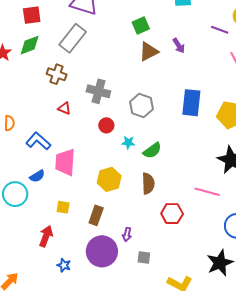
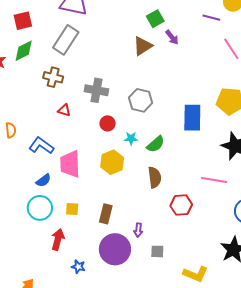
green square: (141, 25) -> (155, 19), moved
blue rectangle: (191, 103) -> (192, 118), moved
yellow hexagon: (109, 179) -> (112, 162), moved
cyan circle: (15, 194) -> (40, 208), moved

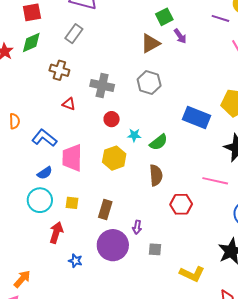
gray rectangle: (66, 40) -> (74, 34), size x0.7
gray hexagon: (141, 100) -> (149, 83), moved
blue rectangle: (192, 118) -> (197, 118), turned -72

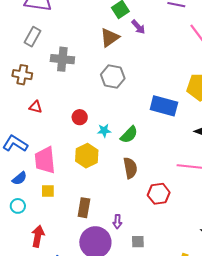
gray cross: (102, 85) -> (62, 59), moved
cyan circle: (40, 200) -> (18, 206), size x0.6
yellow square: (72, 203) -> (48, 191), moved

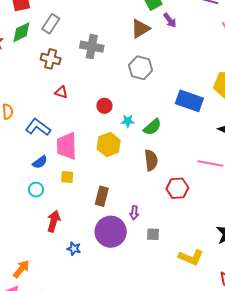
gray rectangle: (32, 37) -> (51, 24), moved

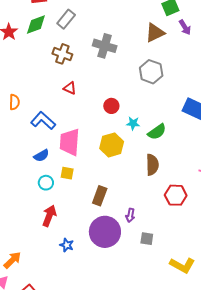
cyan circle: (36, 190) -> (46, 183), moved

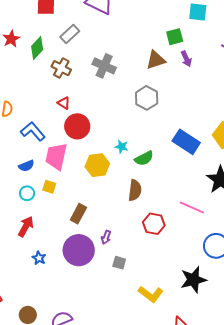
green diamond: (36, 24) -> (37, 48), moved, turned -35
red circle: (111, 106) -> (77, 126), moved, size x1.6

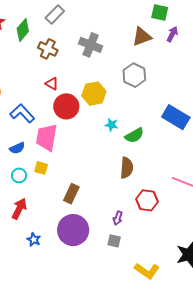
green square: (175, 37) -> (160, 13), turned 30
purple arrow: (186, 59) -> (172, 34), turned -126
yellow hexagon: (97, 165) -> (94, 94), moved
purple arrow: (106, 237) -> (118, 218), moved

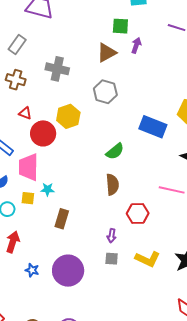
cyan star: (111, 125) -> (47, 189), moved
purple circle: (73, 230) -> (68, 271), moved
yellow L-shape: (147, 271) -> (148, 259), moved

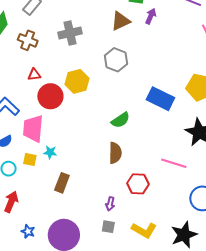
gray cross: (57, 69) -> (70, 33), turned -30
red triangle: (25, 113) -> (34, 75), turned -32

